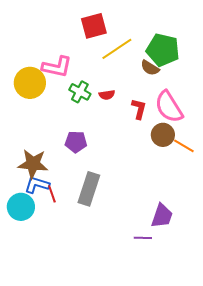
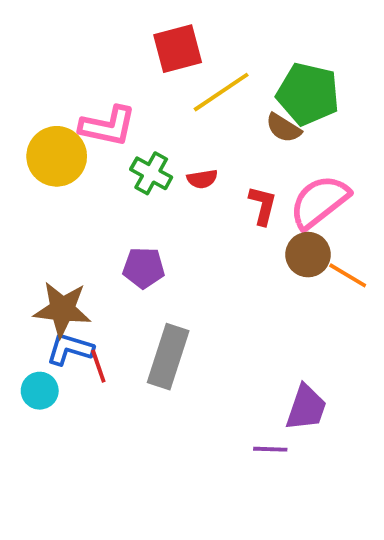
pink semicircle: (169, 107) -> (319, 202), turned 84
cyan circle: (21, 207) -> (40, 391), size x0.7

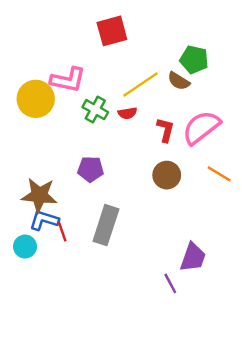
yellow line: (221, 92) -> (141, 85), moved
green pentagon: (308, 94) -> (194, 60), size x0.7
brown circle: (308, 255) -> (167, 175), moved
purple line: (270, 449) -> (170, 283), turned 60

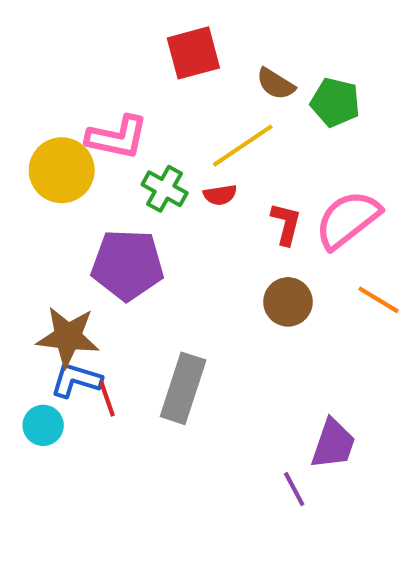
brown semicircle: (179, 81) -> (276, 84), moved
purple pentagon: (90, 169) -> (128, 265), moved, size x1.6

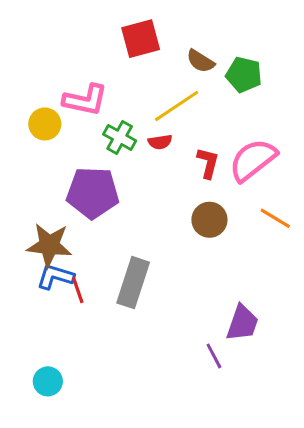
yellow circle: (62, 170) -> (45, 124), size x0.7
cyan circle: (43, 425) -> (48, 381), moved

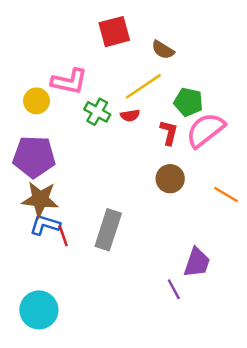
green pentagon: (244, 75) -> (188, 102), moved
purple pentagon: (93, 193) -> (34, 157), moved
orange line: (275, 218) -> (226, 194), moved
cyan circle: (48, 381) -> (39, 310), size x1.6

